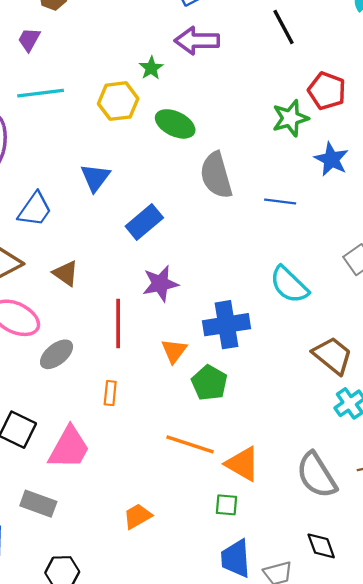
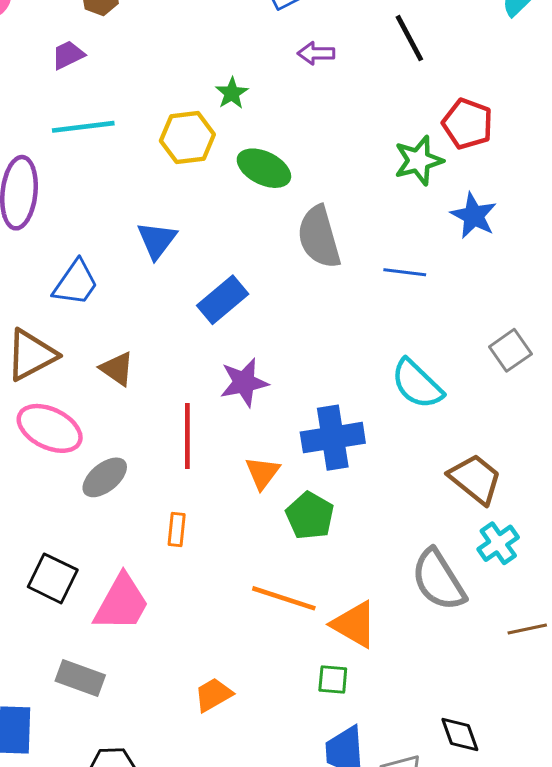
purple trapezoid: (29, 40) -> (68, 55), turned 35
purple arrow: (197, 41) -> (316, 53), moved, size x0.6
gray semicircle: (317, 475) -> (438, 580), moved

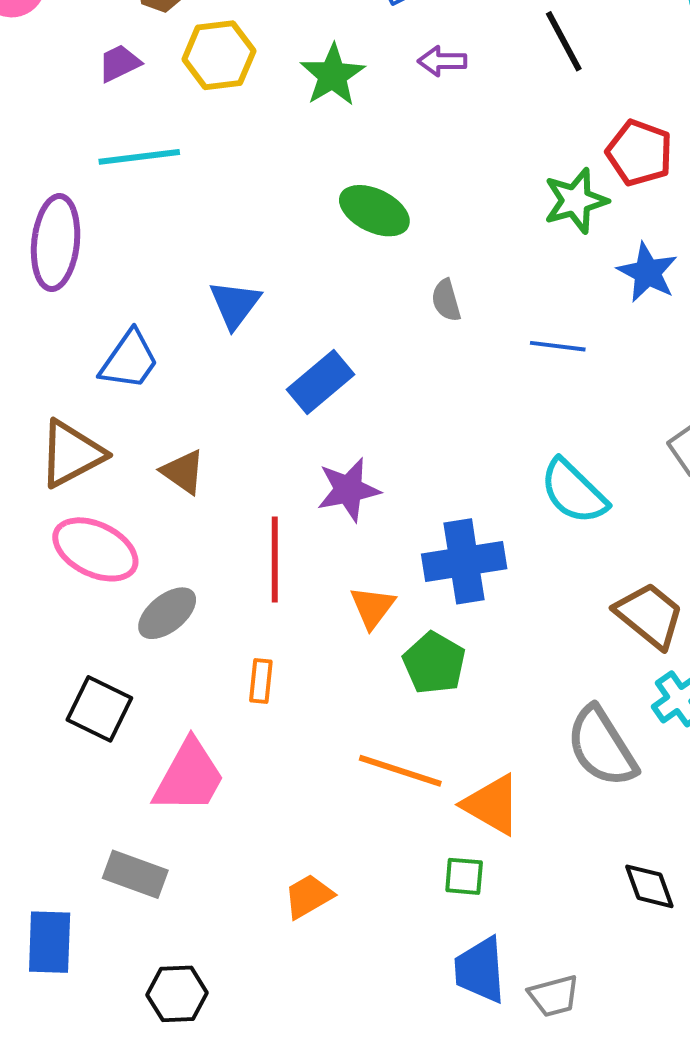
green star: (232, 93) -> (333, 75), moved, size x1.5
yellow hexagon: (187, 138) -> (219, 55), moved
gray semicircle: (319, 237) -> (446, 300), size x0.5
black square: (53, 578) -> (99, 709), moved
black diamond: (460, 735) -> (649, 886), moved

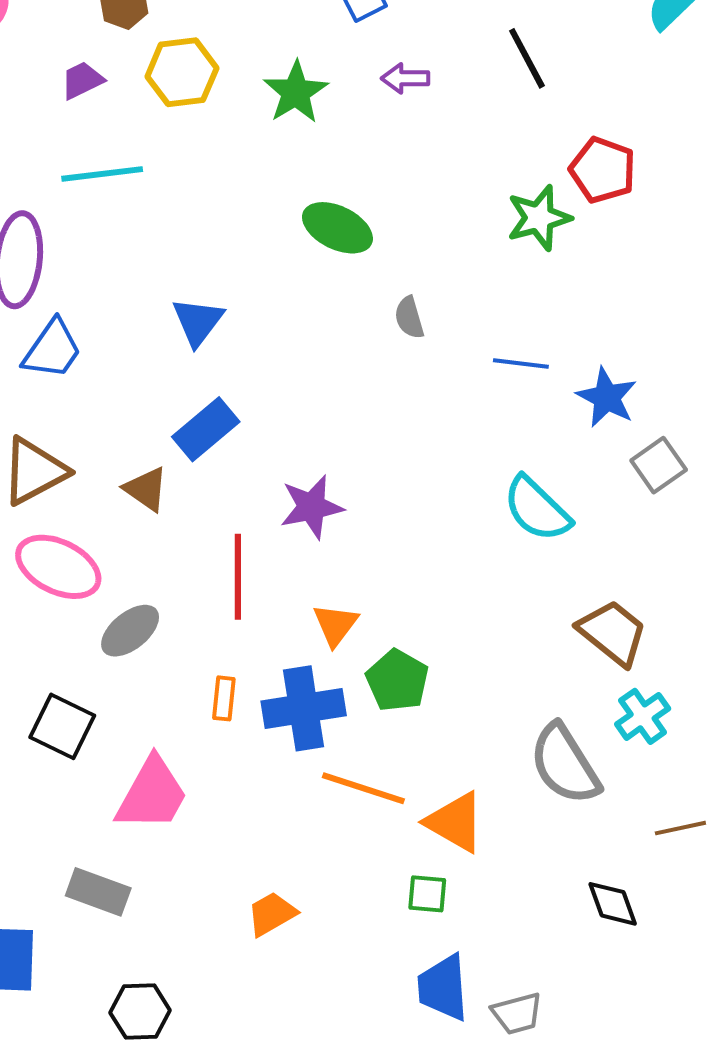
blue star: (647, 272) -> (607, 397), moved
blue trapezoid: (129, 360) -> (52, 349), moved
blue rectangle: (321, 382) -> (206, 429), moved
blue cross: (464, 561) -> (304, 708), moved

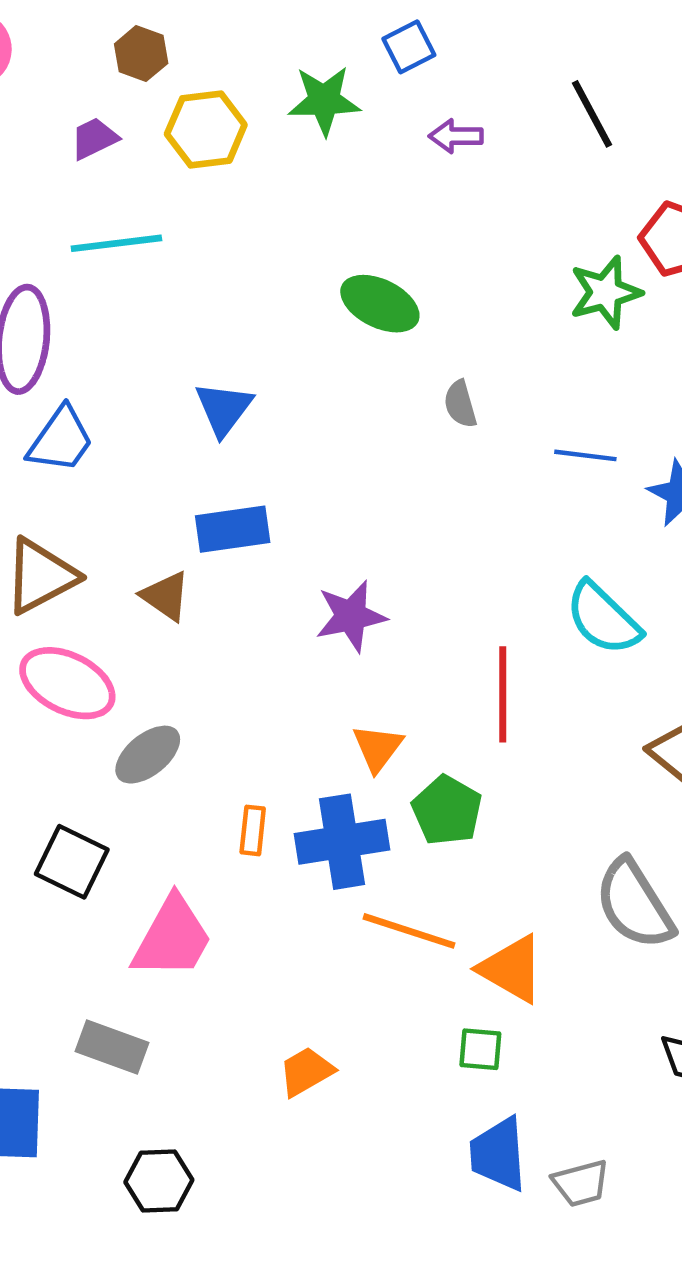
green star: (296, 92) -> (324, 100), moved, turned 30
blue rectangle: (206, 429) -> (233, 529), turned 32
red line: (238, 577) -> (503, 694), moved

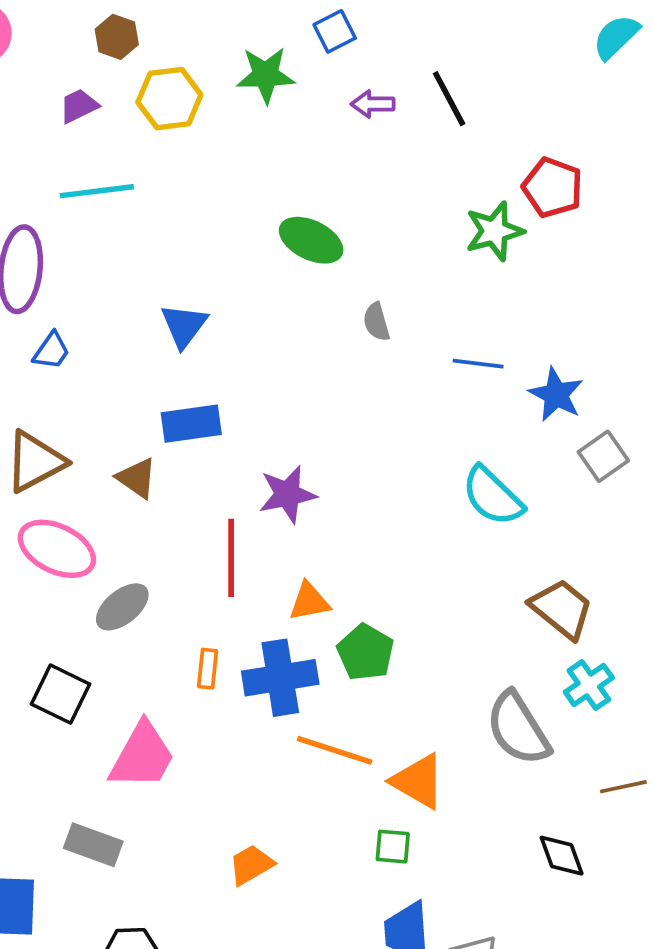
black line: (592, 114) -> (449, 99), moved
blue trapezoid: (61, 440) -> (51, 351), size x0.7
red line: (503, 694) -> (231, 558), moved
orange triangle: (378, 748) -> (309, 601), turned 42

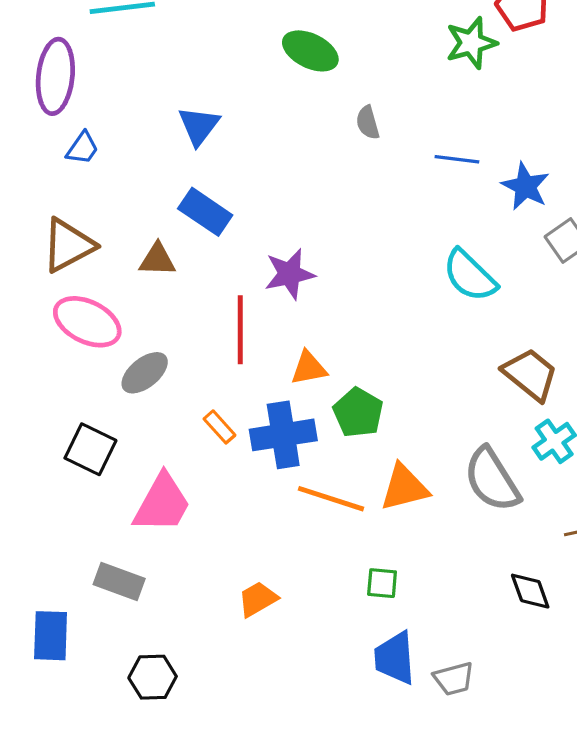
blue rectangle: (191, 424) -> (205, 212), turned 42
brown triangle: (137, 478) -> (157, 260), turned -33
orange rectangle: (208, 669) -> (220, 427), turned -48
orange triangle: (418, 781) -> (404, 487), moved, turned -44

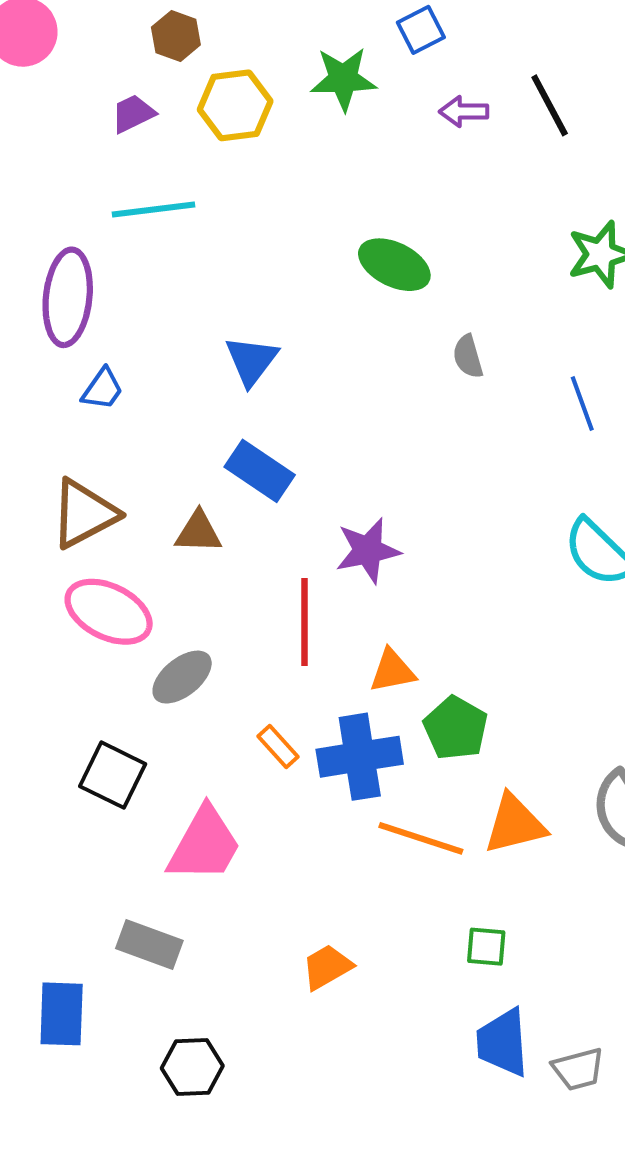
blue line: (457, 159) -> (582, 403), turned 63

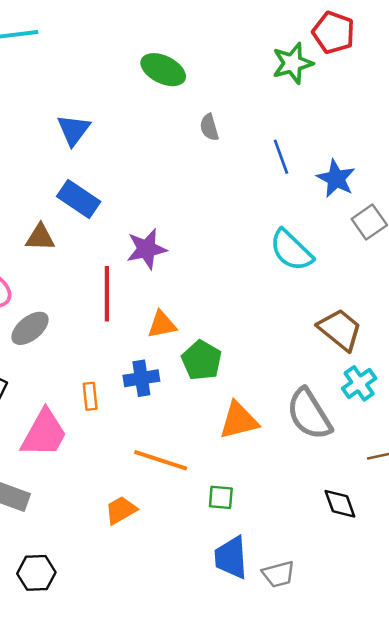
orange rectangle: (278, 746) -> (90, 396), moved, turned 36
blue cross: (360, 757) -> (141, 378), size x0.7
orange line: (421, 838) -> (161, 460), moved

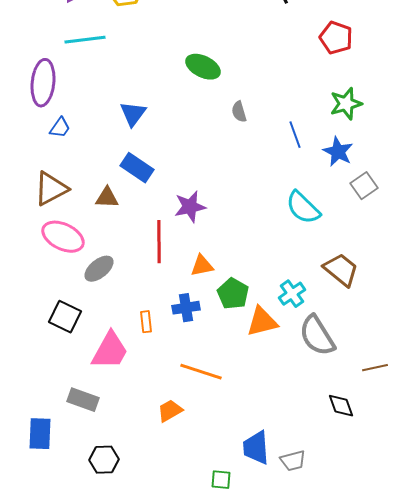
green star: (293, 63) -> (346, 104), moved
cyan cross: (359, 383) -> (292, 294), moved
orange triangle: (239, 421) -> (262, 322), moved
green square: (221, 497) -> (221, 480), moved

